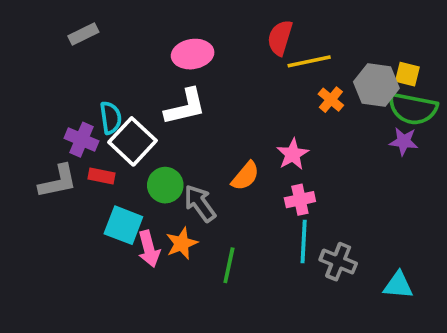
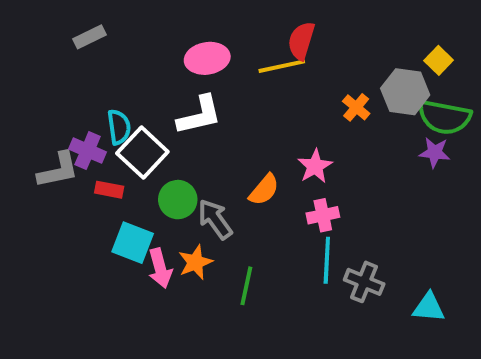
yellow line: (309, 61) -> (282, 66), moved
yellow square: (407, 74) -> (439, 60), moved, turned 30
gray L-shape: (58, 181) -> (58, 170), moved

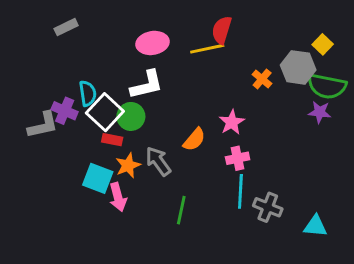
red rectangle: (109, 190) -> (112, 140), moved
green circle: (178, 200) -> (131, 116), moved
orange star: (195, 262) -> (128, 165), moved

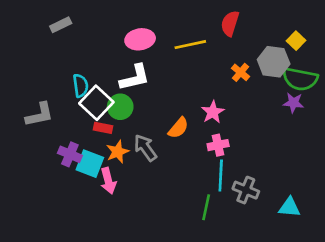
red semicircle: (222, 30) -> (230, 23), moved
purple cross: (65, 111) -> (70, 154), moved
green line: (181, 210) -> (206, 207), moved

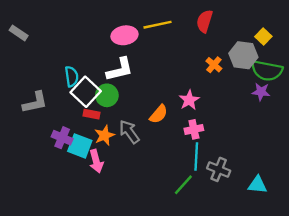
gray rectangle: (61, 25) -> (19, 33), moved, turned 60
yellow line: (190, 45) -> (157, 25), moved
green line: (206, 207) -> (183, 185), turned 30

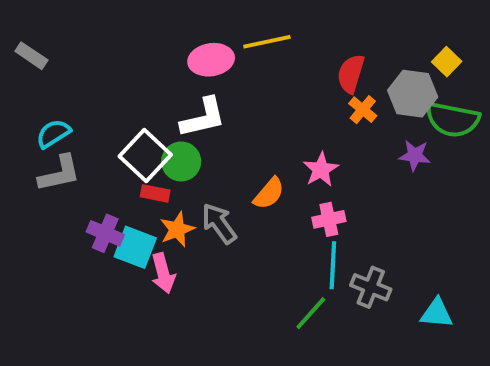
red semicircle: (205, 21) -> (351, 74), moved
cyan semicircle: (72, 76) -> (53, 134), moved, turned -114
purple star: (261, 92) -> (415, 155), moved

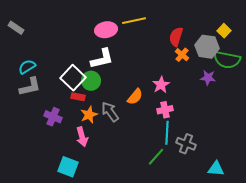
cyan square: (135, 247) -> (68, 167), moved
cyan triangle: (437, 313) -> (216, 169), moved

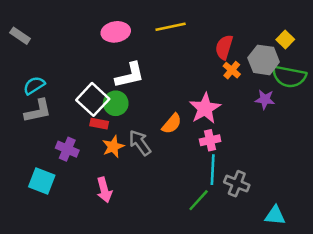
pink ellipse: (106, 30) -> (116, 32), moved
pink star: (161, 85) -> (205, 108), size x1.4
pink arrow: (82, 137) -> (104, 190), moved
cyan square: (68, 167) -> (42, 181), moved

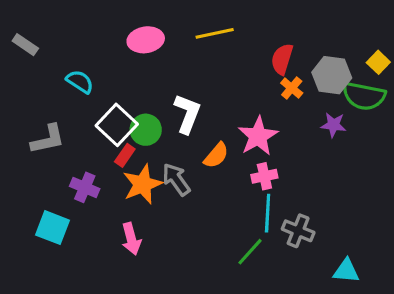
yellow square: (285, 40) -> (378, 62), moved
white L-shape: (130, 75) -> (187, 114), moved, turned -56
cyan semicircle: (34, 85) -> (80, 82), moved, turned 65
red rectangle: (99, 124) -> (125, 155), turned -66
orange star: (113, 147) -> (142, 184), size x1.4

